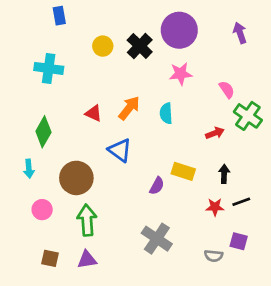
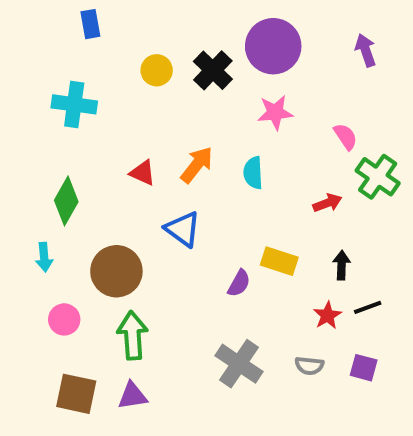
red star: (215, 207) -> (327, 315), turned -30
gray semicircle: (214, 256) -> (309, 366), moved
brown square: (50, 258) -> (76, 394), size x1.5

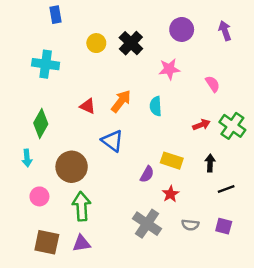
purple circle: (273, 46) -> (182, 29), moved, size x0.7
green cross: (378, 177) -> (232, 126), moved
red star: (327, 315) -> (171, 194), moved

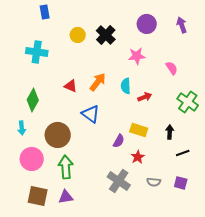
red arrow: (201, 125) -> (145, 97), moved
pink circle: (39, 196) -> (32, 159), size x1.5

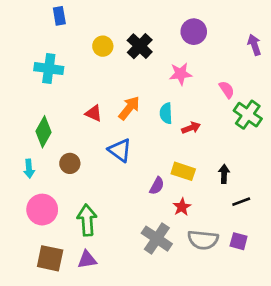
purple arrow: (182, 25) -> (254, 45), moved
green cross: (188, 102) -> (248, 115), moved
brown circle: (58, 135) -> (70, 163), moved, size x0.6
gray semicircle: (154, 182) -> (203, 240), size x1.6

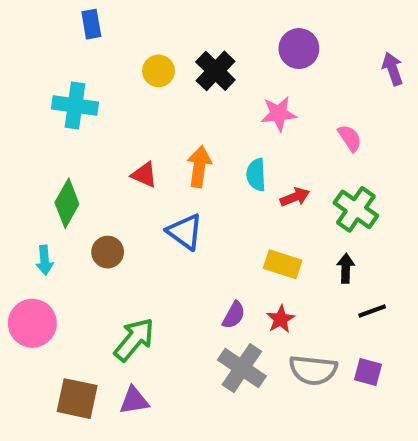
orange arrow: (129, 108) -> (199, 167), turned -30
green cross: (248, 115) -> (356, 209), moved
purple semicircle: (157, 186) -> (234, 315), moved
pink circle: (42, 210) -> (32, 323), moved
green arrow: (87, 220) -> (134, 340), turned 44

